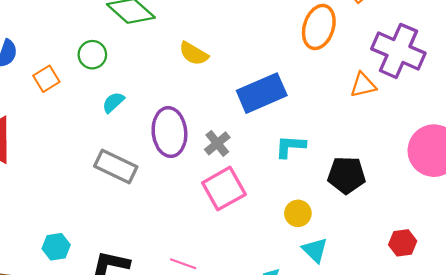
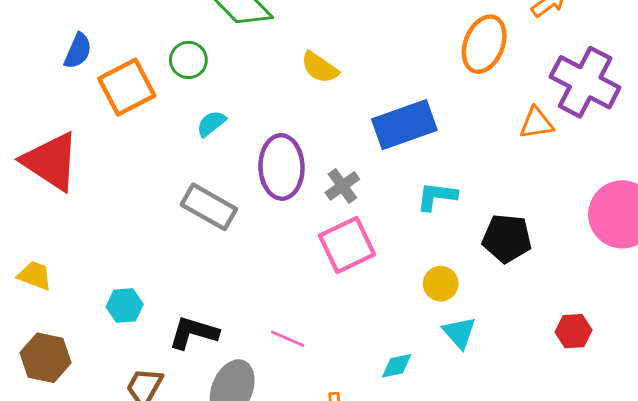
orange square: (46, 79) -> (127, 87), size x1.6

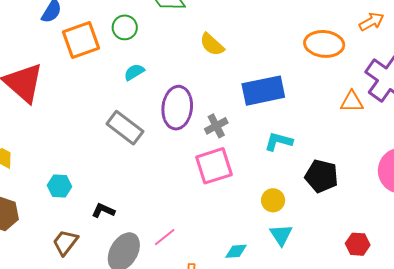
orange ellipse: (484, 44) -> (324, 44), turned 66
black L-shape: (194, 333) -> (103, 211), size x0.7
pink line: (288, 339) -> (165, 237), moved, turned -70

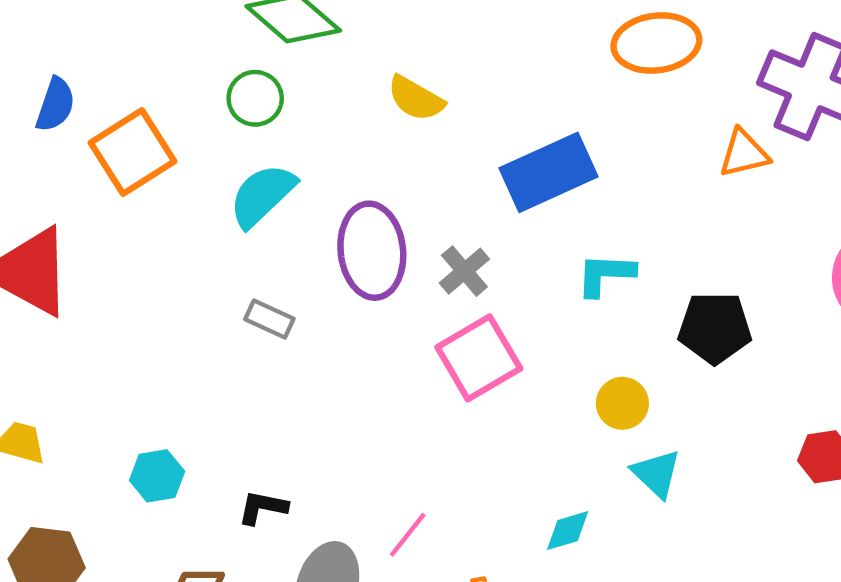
green circle: (125, 27) -> (255, 98), moved
cyan semicircle: (134, 72) -> (262, 195), size x1.6
gray rectangle: (125, 128) -> (269, 319), size x0.6

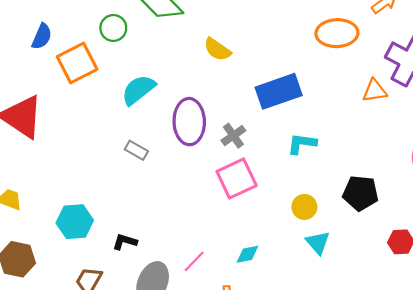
green circle: (255, 98) -> (113, 28), moved
black pentagon: (715, 328) -> (361, 193), moved
cyan hexagon: (157, 476) -> (75, 222), size x1.4
cyan diamond: (568, 531) -> (247, 254), moved

